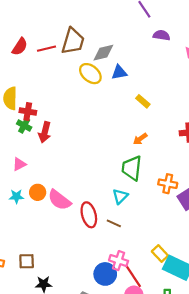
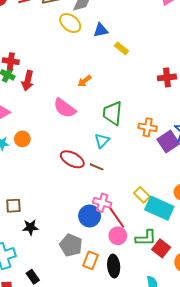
blue triangle: (119, 72) -> (101, 30), moved
orange arrow: (140, 139) -> (84, 81), moved
pink semicircle: (59, 200) -> (65, 108), moved
red ellipse: (89, 215) -> (72, 159), turned -45

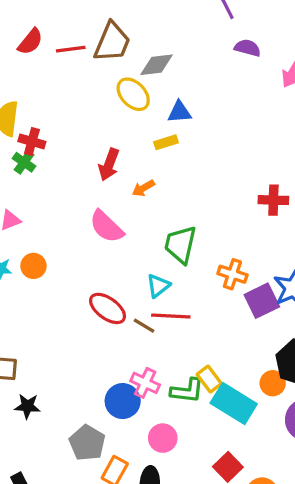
yellow rectangle: (122, 48) -> (166, 142), moved, turned -64
red arrow: (28, 81) -> (109, 165), moved
red line: (117, 217) -> (171, 316), moved, turned -60
green L-shape: (146, 238) -> (187, 391), moved

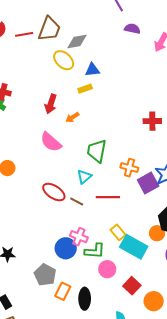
red line: (171, 316) -> (108, 197), moved
green L-shape: (187, 391) -> (95, 251), moved
pink circle: (163, 438) -> (107, 269), moved

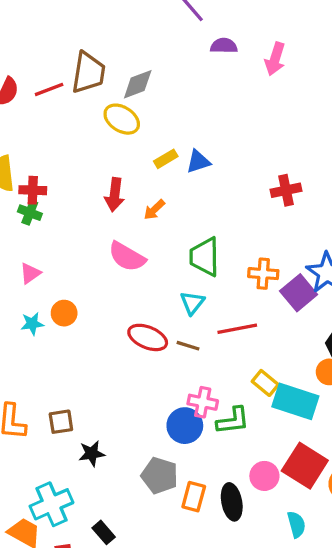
blue triangle: (92, 70) -> (198, 162), moved
pink circle: (107, 269) -> (264, 476), moved
red square: (132, 286) -> (305, 466), size x1.5

